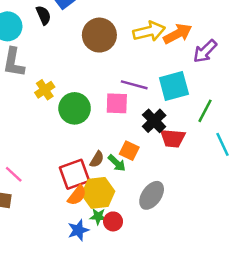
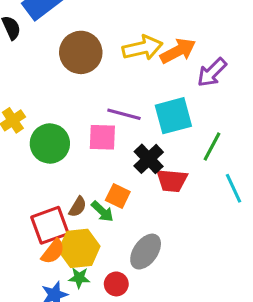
red circle: (113, 221) -> (116, 284), moved

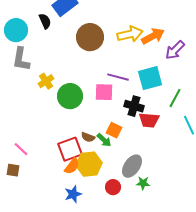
black cross: (149, 159) -> (134, 106), turned -30
brown semicircle: (78, 207) -> (88, 137), turned 80
green star: (79, 278) -> (143, 183), moved

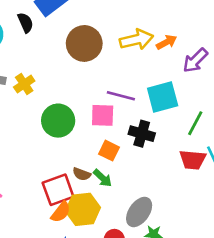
orange arrow: (153, 36) -> (167, 42), size x0.7
yellow cross: (46, 81) -> (24, 84), moved
red trapezoid: (149, 120) -> (193, 160), moved
orange square: (114, 130) -> (109, 151), moved

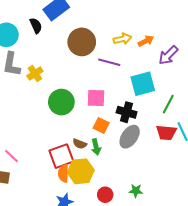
yellow arrow: (136, 40) -> (122, 39), size x0.7
purple line: (121, 96) -> (109, 62), moved
green arrow: (103, 178) -> (96, 147), turned 35
orange semicircle: (61, 212) -> (63, 173), turned 144
gray ellipse: (139, 212) -> (130, 137), moved

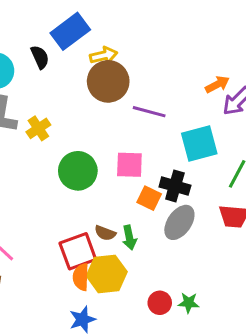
yellow arrow: (122, 39) -> (104, 56), moved
orange arrow: (146, 41) -> (217, 84), moved
orange square: (101, 125) -> (149, 198), moved
red circle: (105, 195) -> (160, 303), moved

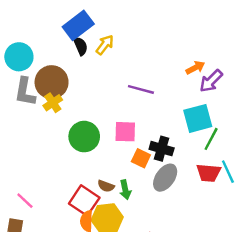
yellow arrow: (104, 56) -> (105, 45), turned -40
black semicircle: (40, 57) -> (81, 46), moved
brown circle: (108, 81) -> (52, 82), moved
cyan square: (199, 144) -> (198, 118), moved
red square: (78, 251) -> (84, 201), turned -36

